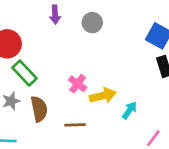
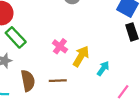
yellow arrow: (103, 96) -> (81, 56), turned -45
brown semicircle: (39, 109) -> (28, 81), moved

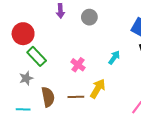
yellow arrow: (81, 56) -> (98, 89), moved
cyan arrow: (103, 68) -> (114, 58), moved

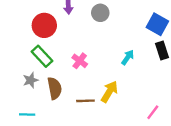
red circle: (23, 34) -> (44, 25), moved
pink cross: (78, 65) -> (80, 61), moved
brown semicircle: (48, 97) -> (55, 88), moved

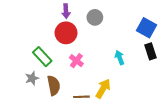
red circle: (44, 25) -> (66, 33), moved
cyan arrow: (128, 57) -> (120, 58), turned -56

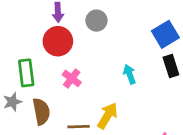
blue square: (146, 28) -> (165, 34), turned 30
green rectangle: (42, 57) -> (26, 73), turned 36

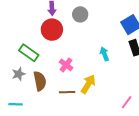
green rectangle: (26, 73) -> (29, 53), turned -48
pink cross: (72, 78) -> (66, 65), moved

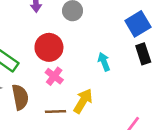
red circle: (52, 30) -> (49, 47), moved

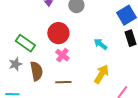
cyan arrow: (104, 62) -> (100, 44), turned -32
yellow arrow: (83, 101) -> (101, 74), moved

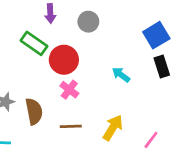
green rectangle: (25, 43) -> (34, 43), moved
yellow arrow: (101, 74) -> (113, 128), moved

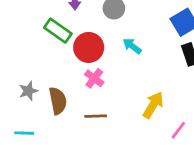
cyan arrow: (121, 75) -> (132, 46), moved
yellow arrow: (113, 128) -> (153, 105), moved

